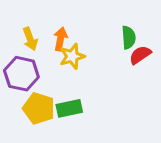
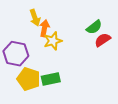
green semicircle: (129, 37) -> (94, 27), turned 56
yellow arrow: (30, 39) -> (35, 18), moved

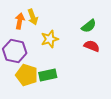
orange arrow: (44, 28) -> (20, 21), moved
red semicircle: (103, 40) -> (92, 46), moved, turned 56

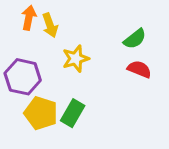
orange arrow: (20, 21) -> (29, 18), moved
green rectangle: (48, 75) -> (73, 113), turned -48

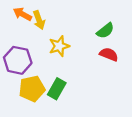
orange arrow: (29, 18) -> (22, 14), turned -72
yellow pentagon: (41, 113) -> (32, 89), turned -30

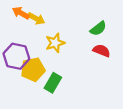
yellow arrow: (39, 20) -> (36, 19), turned -42
yellow pentagon: (32, 89) -> (33, 69), moved

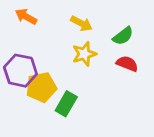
yellow arrow: (36, 19) -> (81, 23), moved
yellow star: (55, 43) -> (84, 54), moved

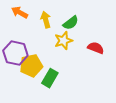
yellow arrow: (81, 23) -> (46, 20), moved, turned -133
green semicircle: (123, 36) -> (71, 23), moved

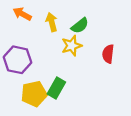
red semicircle: (96, 48) -> (108, 54), turned -105
yellow pentagon: (31, 66) -> (34, 94), moved

